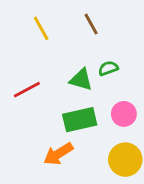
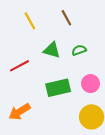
green triangle: (81, 80) -> (52, 50), moved
orange arrow: (58, 154) -> (19, 112), moved

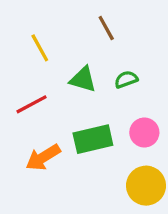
yellow line: (30, 21) -> (40, 48), moved
orange arrow: (19, 112) -> (43, 157), moved

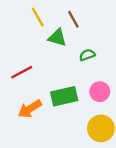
yellow line: (40, 48) -> (38, 17), moved
green triangle: (83, 79) -> (57, 38), moved

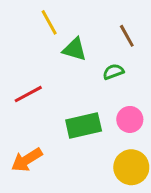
brown line: (73, 19) -> (127, 36), moved
orange arrow: (30, 109) -> (27, 160), moved

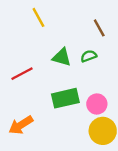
green triangle: (75, 49) -> (62, 57), moved
pink circle: (130, 119) -> (97, 104), moved

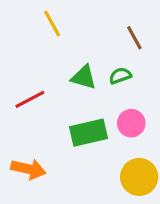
pink circle: (97, 104) -> (131, 123), moved
orange arrow: (21, 125) -> (28, 169), turned -135

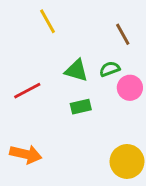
pink circle: (131, 123) -> (130, 88), moved
green rectangle: (88, 133) -> (81, 107), moved, size x0.6

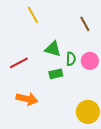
green semicircle: (110, 69) -> (71, 59), moved, turned 112
orange arrow: (26, 154) -> (27, 99), moved

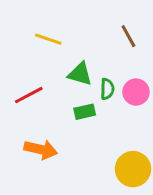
yellow line: (33, 15) -> (48, 39), moved, turned -42

